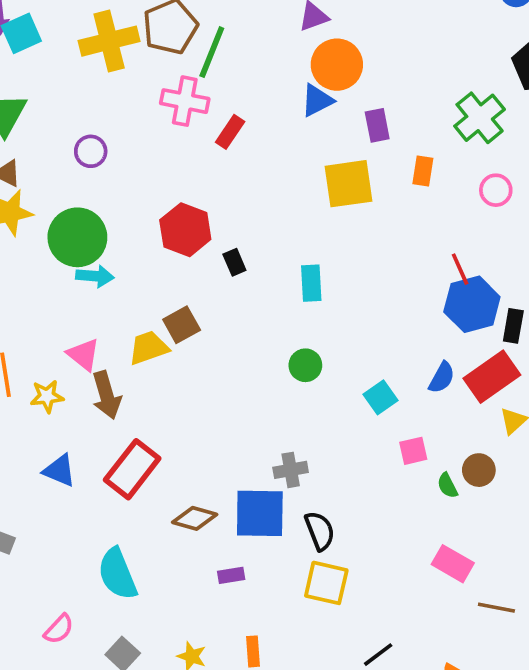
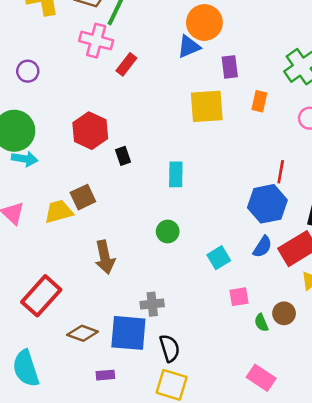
red line: (460, 269) -> (281, 172), turned 30
blue hexagon: (472, 304) -> (267, 204), moved
brown arrow: (107, 395) -> (105, 257), moved

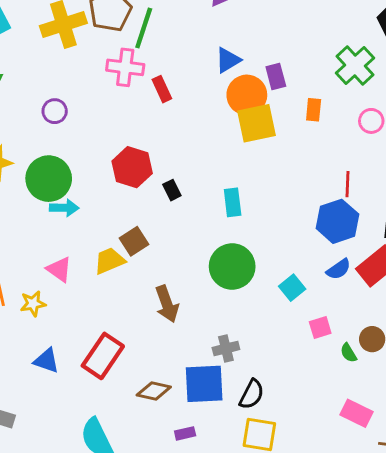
orange circle: (204, 22) -> (247, 95), moved
red rectangle: (126, 64) -> (162, 89), turned -55
green circle: (168, 231) -> (232, 266), size x1.8
blue semicircle: (262, 247) -> (339, 269), turned 30
black semicircle: (170, 348) -> (252, 394), turned 52

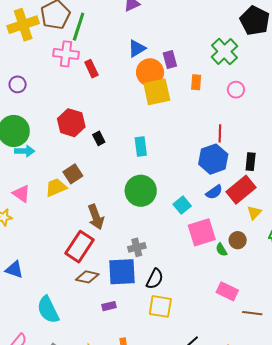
pink square: (320, 327) -> (202, 232), size x1.8
red rectangle: (103, 356) -> (79, 247), moved
blue triangle: (46, 361) -> (14, 270), moved

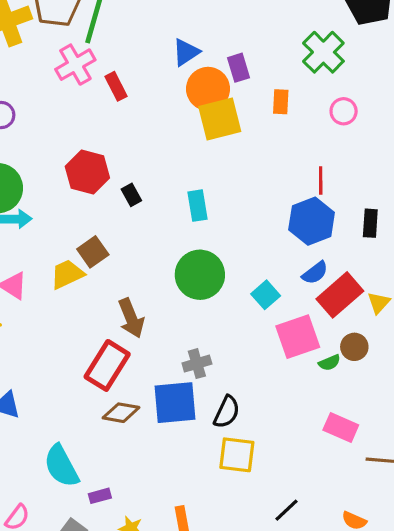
pink cross: (66, 54) -> (75, 65), turned -35
red rectangle: (241, 190) -> (340, 295), moved
green semicircle: (221, 250) -> (329, 363), turned -80
purple rectangle: (109, 306) -> (100, 496), moved

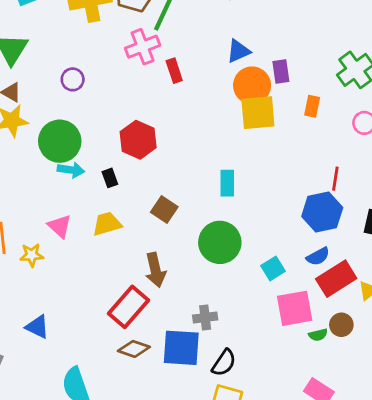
black rectangle: (131, 195) -> (110, 178), moved
brown square: (93, 252) -> (164, 209), moved, turned -30

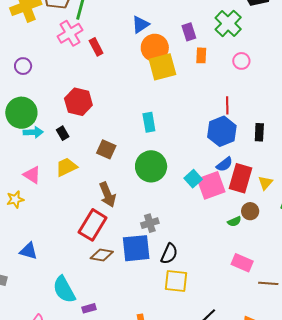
purple rectangle: (281, 71) -> (189, 32), moved
red rectangle: (336, 279) -> (240, 178), turned -32
pink square: (295, 308) -> (211, 185), moved

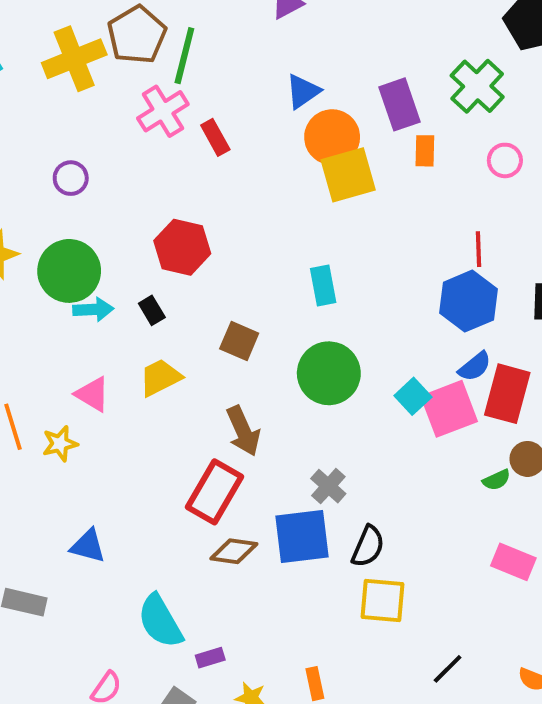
purple rectangle: (189, 32) -> (399, 104), size x1.4
gray cross: (150, 223) -> (328, 486), turned -30

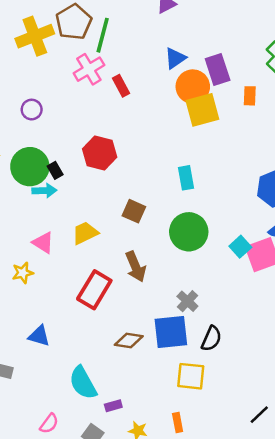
purple rectangle: (399, 104) -> (218, 69), moved
black rectangle: (152, 310) -> (55, 170), moved
red rectangle: (214, 492) -> (94, 290), moved
yellow square: (383, 600) -> (191, 376), moved

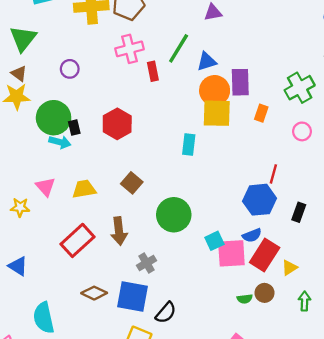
green line: (103, 35) -> (179, 48), moved
cyan rectangle: (186, 178) -> (189, 145), moved
gray cross: (187, 301) -> (146, 263), moved

